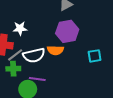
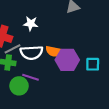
white star: (20, 28) -> (31, 24), moved
purple hexagon: (67, 31) -> (67, 60), moved

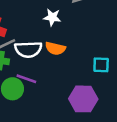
white star: (31, 24) -> (52, 17), moved
purple hexagon: (67, 60) -> (83, 99), moved

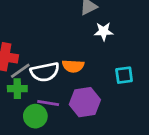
white star: (52, 17) -> (104, 31), moved
purple hexagon: (83, 99) -> (85, 102), moved

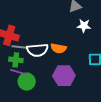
gray line: (20, 71) -> (20, 47), turned 35
purple line: (48, 103) -> (18, 72), moved

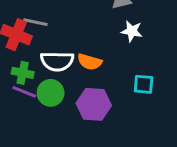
gray line: (20, 47) -> (35, 22), moved
green circle: (27, 82) -> (51, 93), moved

